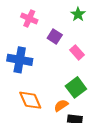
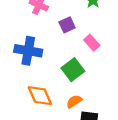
purple square: (55, 37) -> (67, 25), turned 32
green square: (76, 87) -> (73, 70), moved

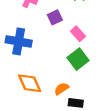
green square: (73, 70) -> (78, 59), moved

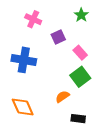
orange diamond: (30, 83) -> (23, 107), moved
orange semicircle: (61, 89) -> (62, 97), moved

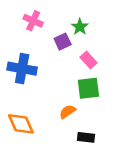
green star: (81, 15) -> (80, 27), moved
green square: (80, 77) -> (88, 88), turned 30

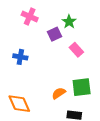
blue cross: (22, 69) -> (20, 57), size x0.6
green square: (88, 88) -> (82, 87), moved

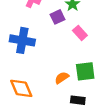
blue cross: (20, 57) -> (22, 40), size x1.6

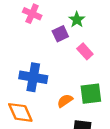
blue cross: (22, 40) -> (33, 77), moved

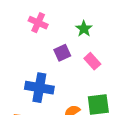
purple square: (60, 34) -> (62, 53), moved

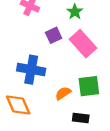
pink rectangle: (92, 61) -> (83, 44), size x1.6

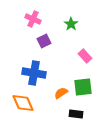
purple square: (54, 35) -> (44, 41), moved
pink rectangle: (83, 44) -> (85, 56), moved, size x0.6

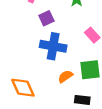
blue cross: (34, 73) -> (53, 46), moved

